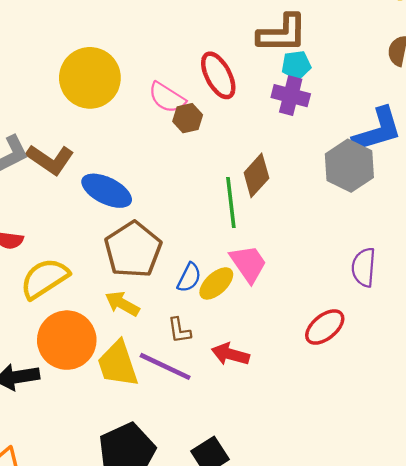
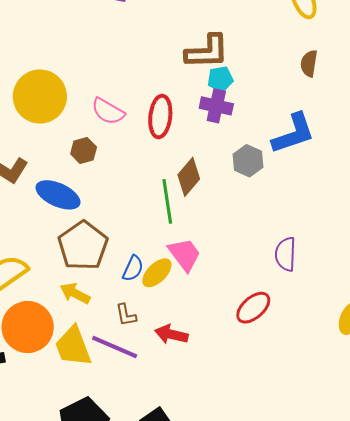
red ellipse: (218, 75) -> (160, 117), moved, turned 36
brown hexagon: (188, 118) -> (84, 151), moved
gray hexagon: (349, 166) -> (248, 161), moved, size x0.7

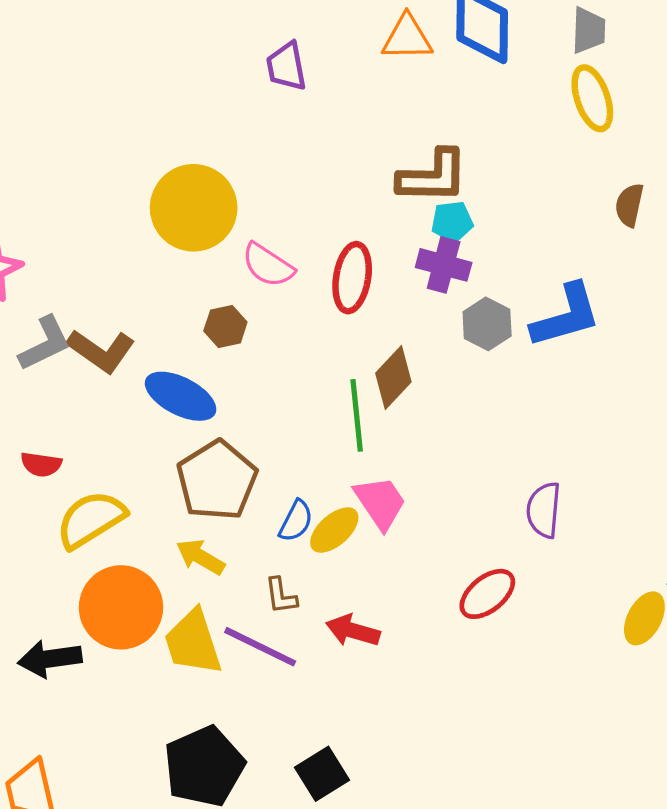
brown semicircle: (309, 63) -> (629, 205), moved
yellow circle: (40, 96) -> (194, 208), moved
gray hexagon: (248, 161) -> (487, 324), moved

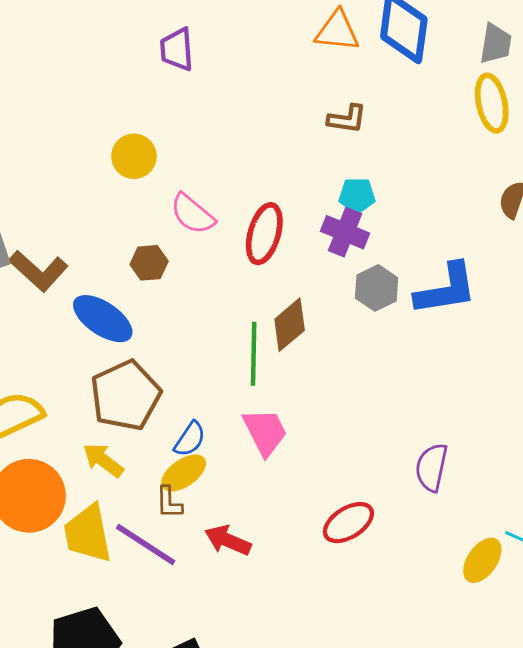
purple trapezoid: (286, 66) -> (177, 49), moved
brown L-shape: (433, 177) -> (347, 119), moved, size x0.6
yellow circle: (194, 208) -> (134, 156), size x0.6
purple semicircle: (544, 510) -> (432, 467), moved
yellow ellipse: (334, 530) -> (184, 473), moved

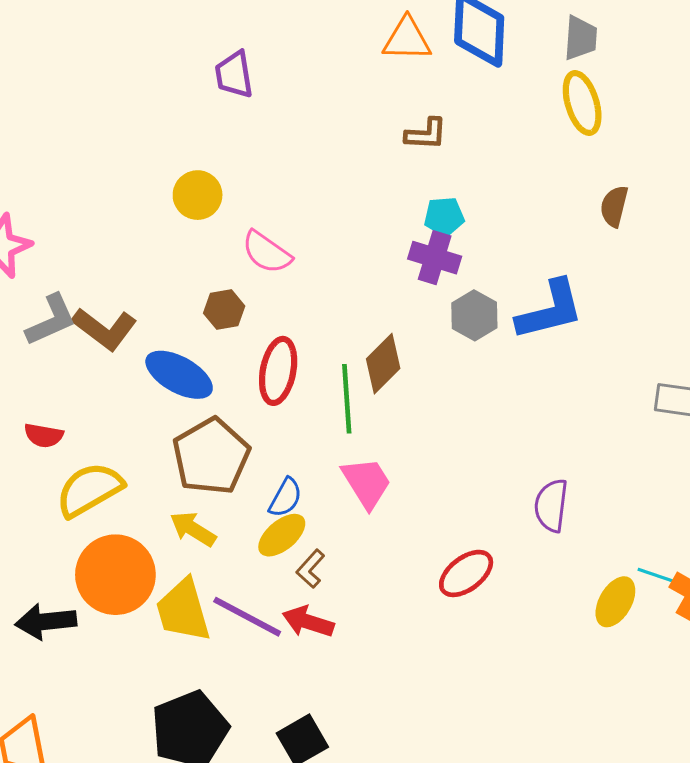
red ellipse: (264, 234) -> (278, 371), moved
brown L-shape: (169, 502) -> (311, 569), moved, turned 48
red arrow: (228, 540) -> (308, 622), moved

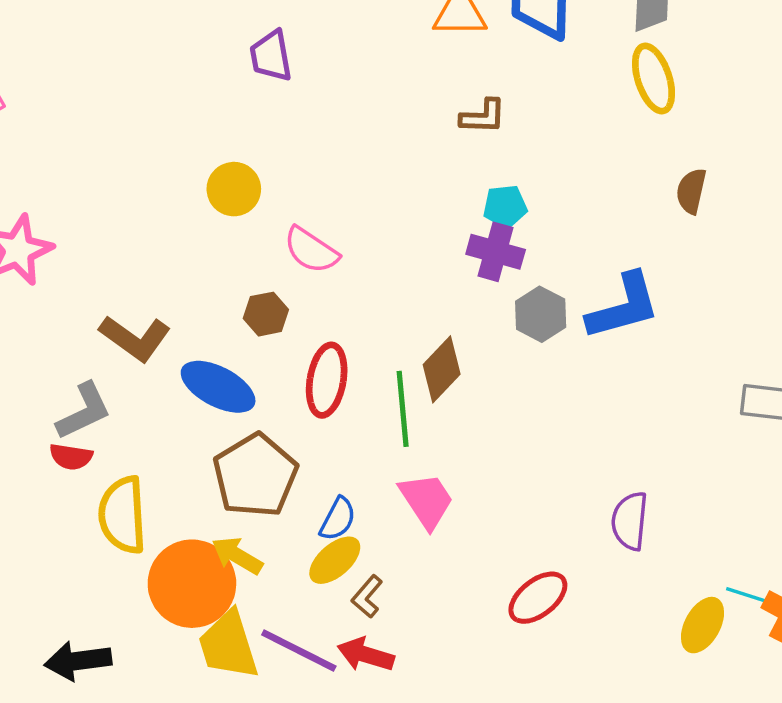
gray L-shape: (51, 320) -> (84, 411), moved
yellow semicircle: (89, 490) -> (122, 515), turned -62
orange circle: (115, 575) -> (192, 584), moved

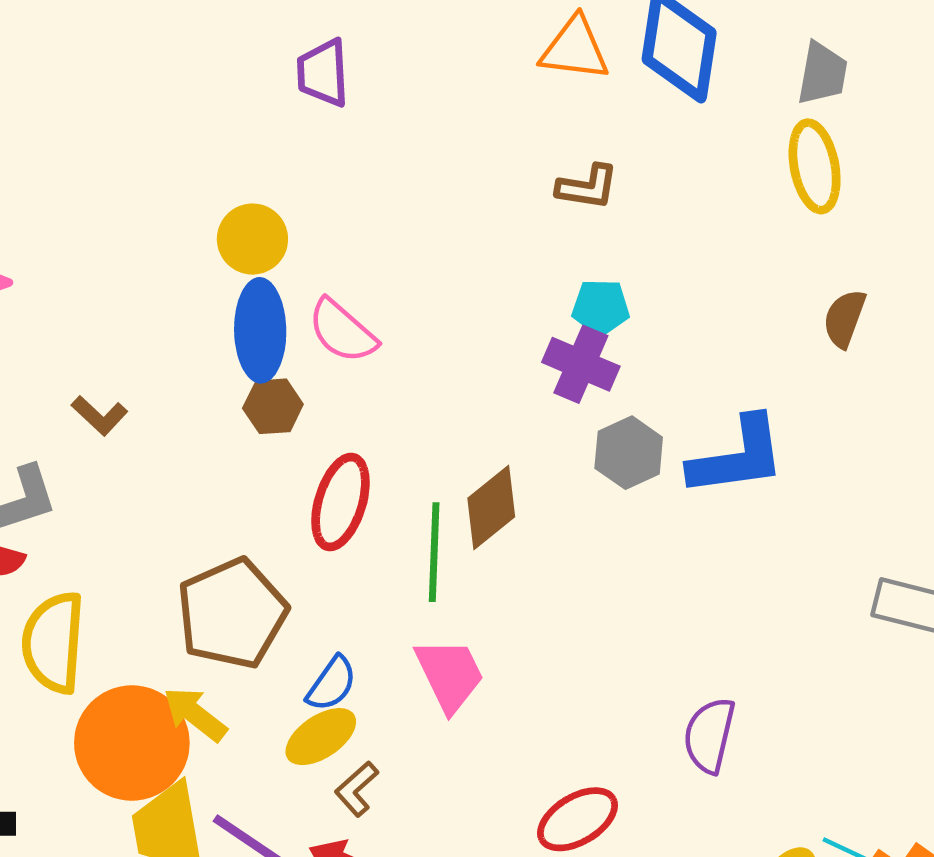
brown L-shape: (135, 338) -> (99, 415), size x0.6
blue ellipse: (218, 387) -> (260, 330), moved, turned 54

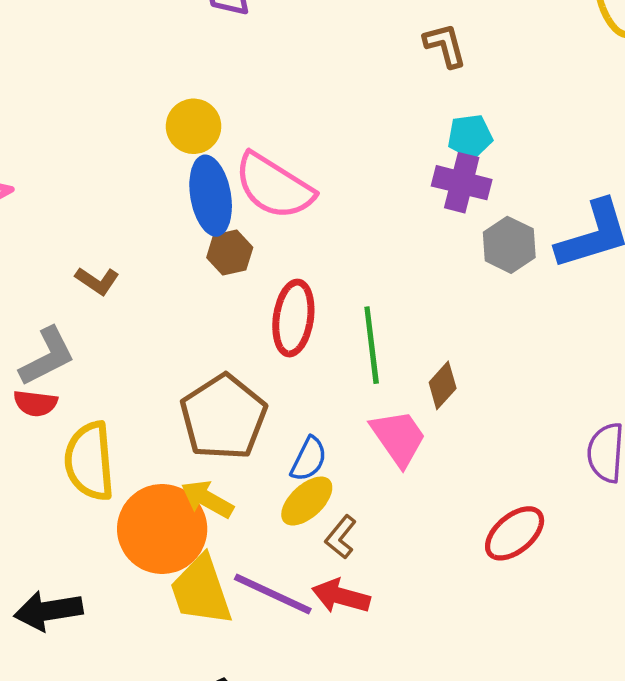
brown L-shape: (587, 187) -> (445, 45), turned -105
pink semicircle: (342, 331) -> (274, 186), size x1.4
brown diamond: (491, 508) -> (443, 385), moved, size x0.7

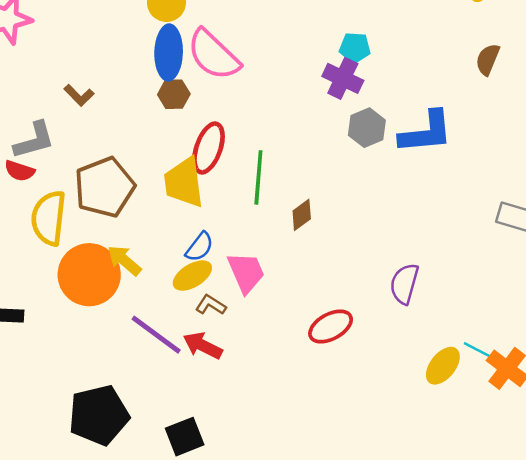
brown pentagon: (223, 417) -> (105, 187), moved
pink trapezoid: (398, 438) -> (246, 272), moved
brown L-shape: (341, 537) -> (211, 305), turned 72
yellow trapezoid: (201, 590) -> (184, 183), moved

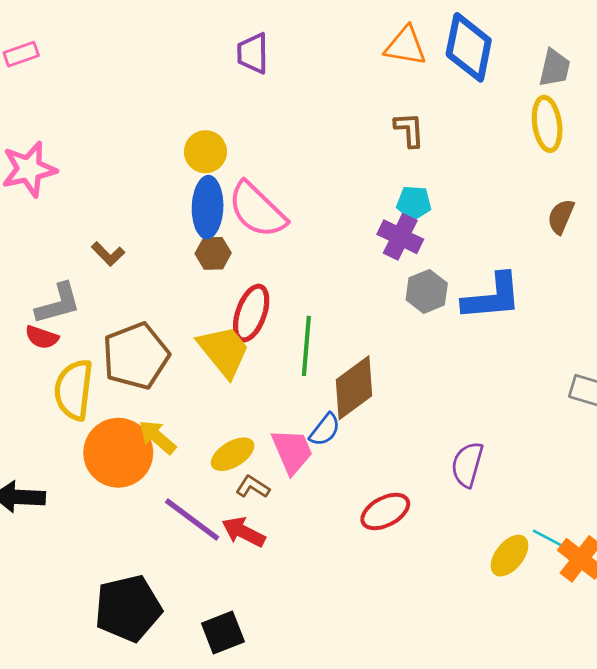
yellow trapezoid: (184, 183) -> (224, 351), turned 148
brown diamond: (302, 215) -> (354, 388), size x1.8
blue semicircle: (199, 247) -> (325, 430), moved

